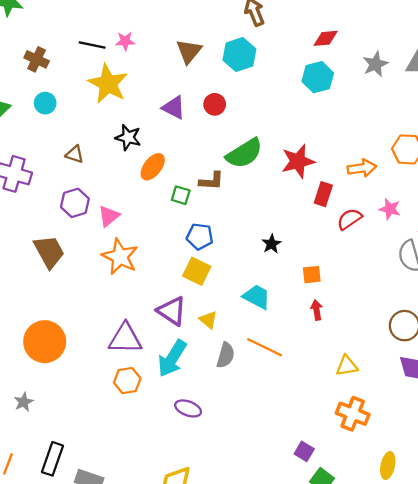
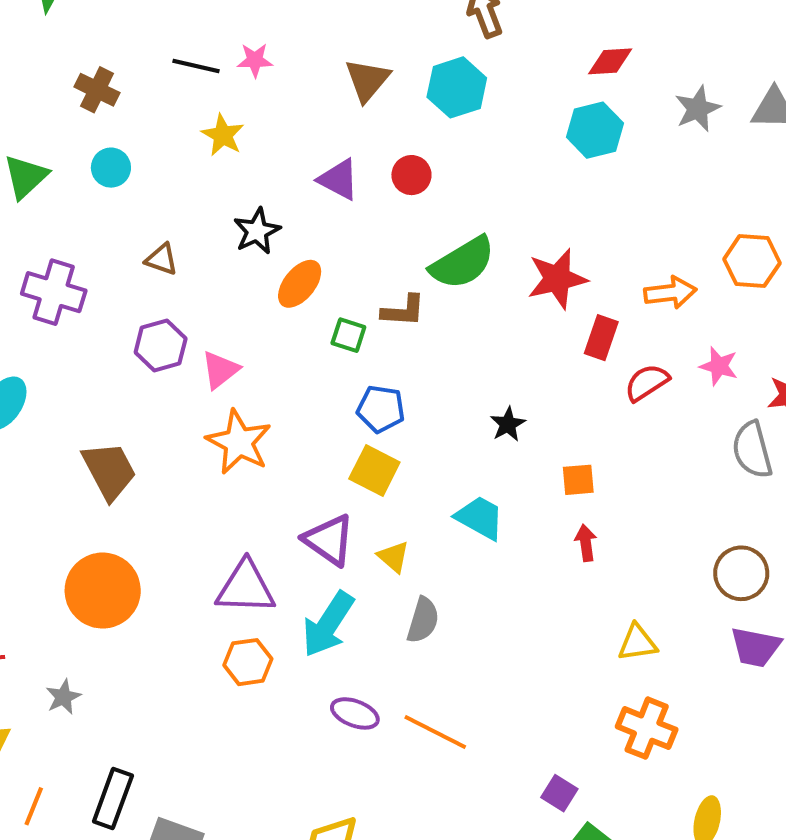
yellow star: (108, 84) -> (223, 135), size x0.6
black star: (128, 137) -> (257, 231), turned 30
brown trapezoid: (49, 252) -> (109, 471), moved
orange line: (265, 347) -> (435, 732), moved

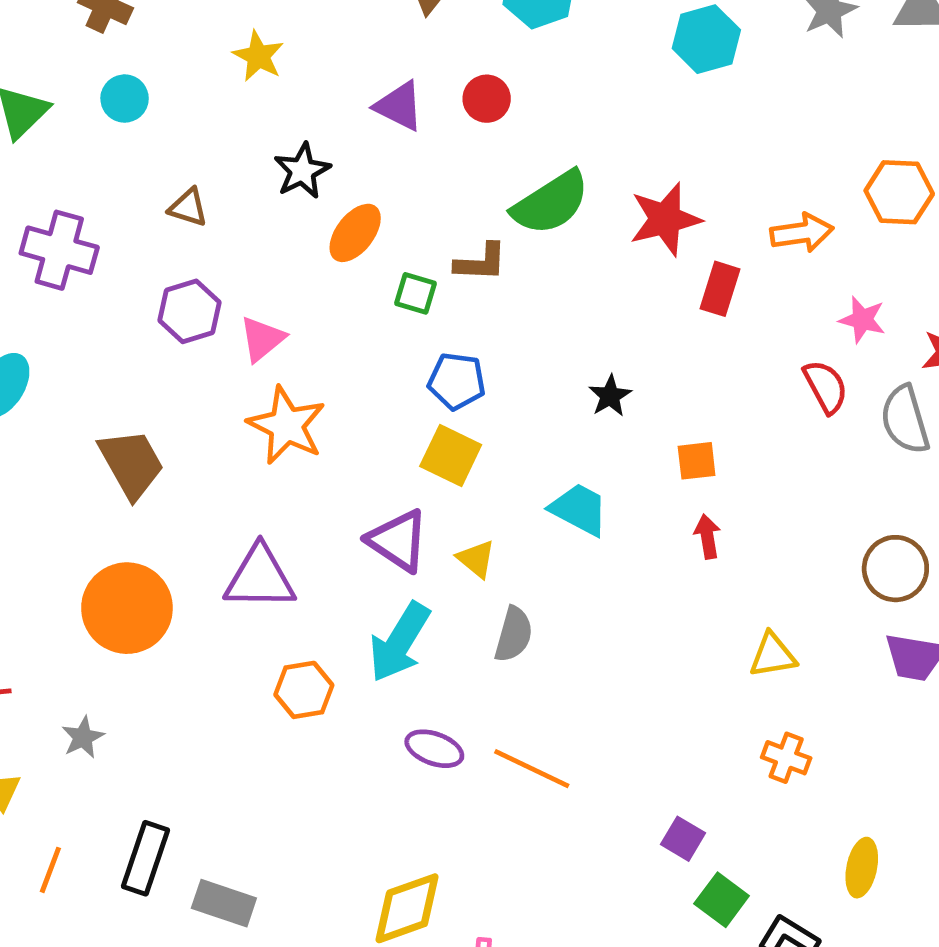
red semicircle: (647, 383) -> (826, 387), moved, turned 96
purple triangle: (246, 587) -> (260, 578), moved
orange cross: (647, 728) -> (786, 758), size x0.7

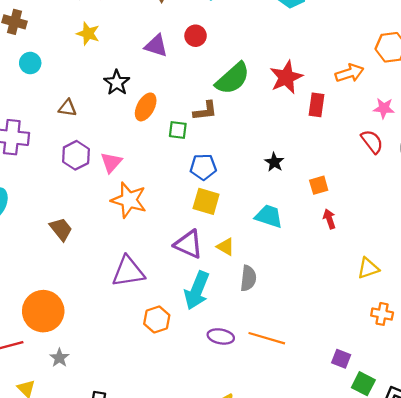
brown trapezoid: (131, 464) -> (61, 229), size x0.7
orange circle: (127, 608) -> (43, 311), moved

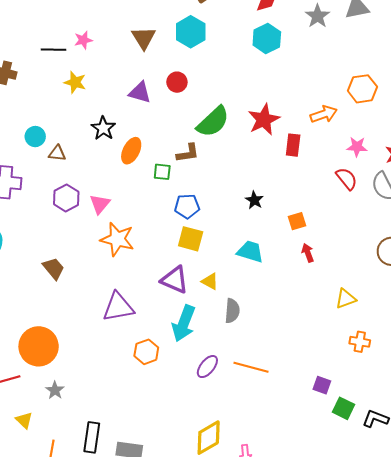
cyan circle: (30, 63) -> (35, 137), moved
purple ellipse: (221, 336) -> (207, 367), turned -60

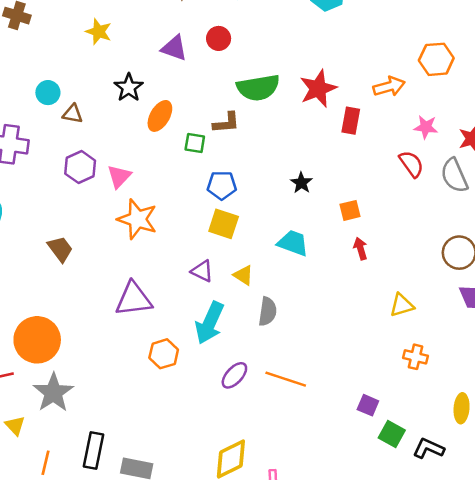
green semicircle: (213, 122) -> (258, 88), turned 30
purple triangle: (175, 280) -> (202, 271), size x0.7
gray star: (55, 390) -> (53, 393), size x1.8

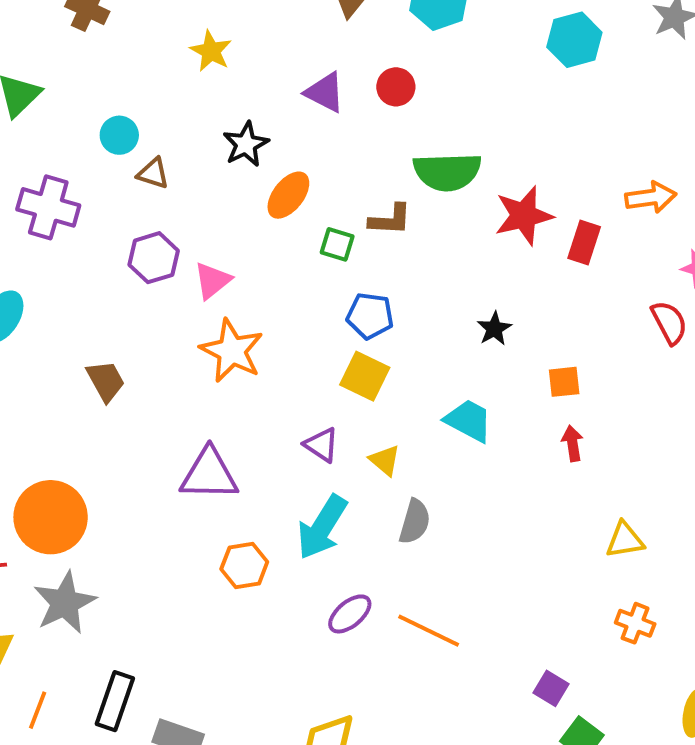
red star: (318, 89) -> (524, 216), moved

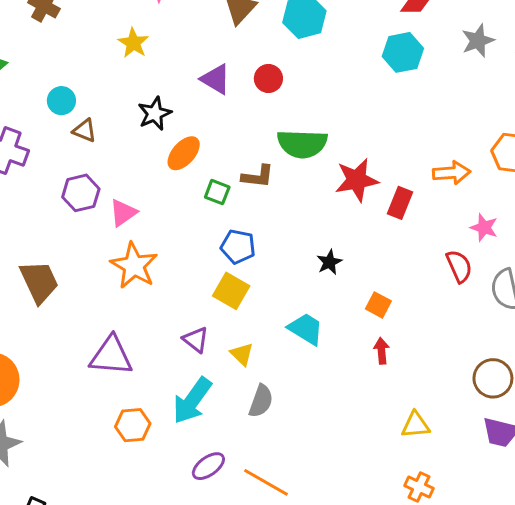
brown trapezoid: (106, 381) -> (39, 282), size x1.4
orange square: (564, 382) -> (378, 305), turned 30

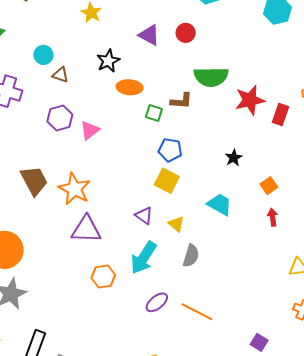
orange ellipse: (184, 153) -> (130, 87), turned 55
orange star: (134, 266) -> (74, 189), moved
orange square: (378, 305) -> (269, 186), turned 30

